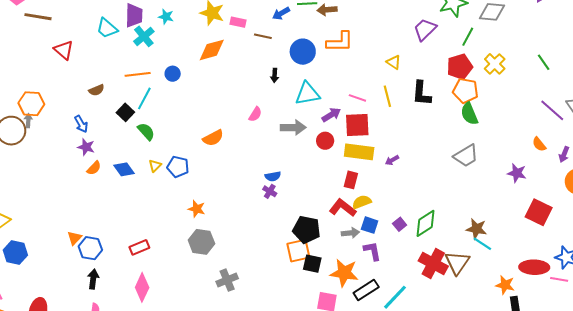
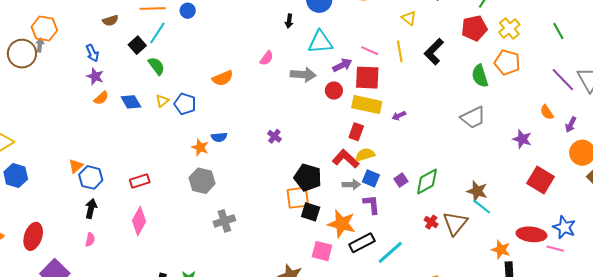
orange pentagon: (465, 91) -> (507, 62), moved
black L-shape: (421, 93) -> (434, 52), turned 36
blue semicircle: (273, 176) -> (219, 137), moved
red cross: (433, 263) -> (431, 222), size x0.5

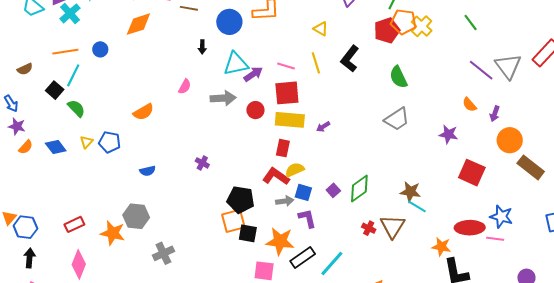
orange pentagon: (507, 62) -> (403, 22), moved
purple arrow: (342, 65) -> (253, 74), moved
orange star: (200, 147) -> (113, 233), moved, size x1.4

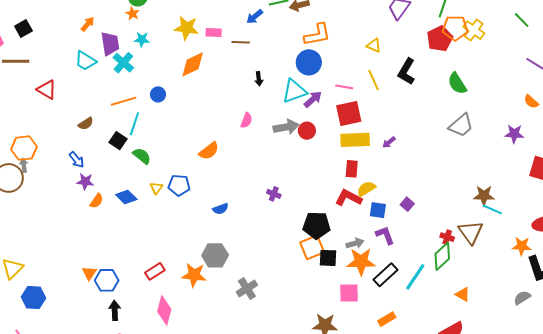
blue circle: (229, 22) -> (309, 62), moved
red circle: (255, 110) -> (307, 131), moved
green diamond: (359, 188) -> (442, 256), moved
gray arrow: (285, 201) -> (355, 243), moved

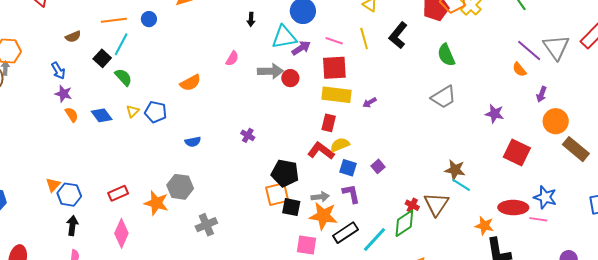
orange semicircle: (531, 102) -> (519, 69), moved
orange semicircle: (97, 201) -> (72, 115), turned -77

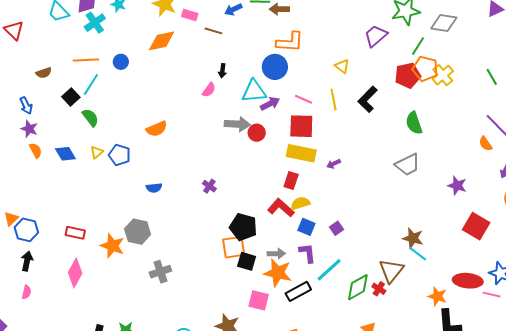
pink semicircle: (232, 58) -> (209, 90), moved
red rectangle: (118, 193) -> (75, 233), turned 30
red cross: (412, 205) -> (379, 289), moved
cyan line: (374, 239) -> (329, 270), moved

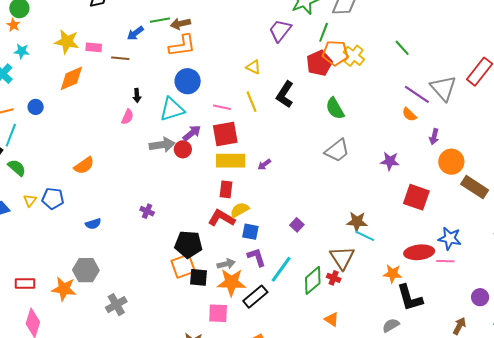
orange L-shape: (290, 42) -> (182, 46), moved
purple arrow: (270, 104) -> (192, 133), moved
purple square: (336, 228) -> (297, 225), moved

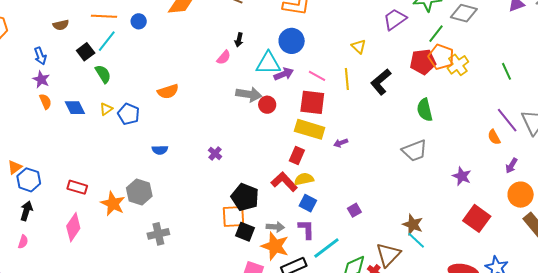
purple arrow: (192, 133) -> (284, 74), moved

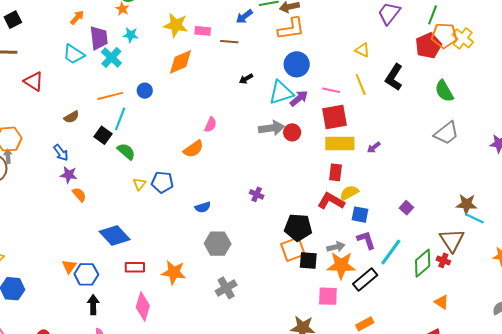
black arrow: (239, 40) -> (246, 79), turned 64
pink semicircle: (224, 57) -> (211, 125), moved
blue diamond: (75, 108) -> (115, 235), moved, size x1.4
gray hexagon: (139, 192) -> (218, 244), moved

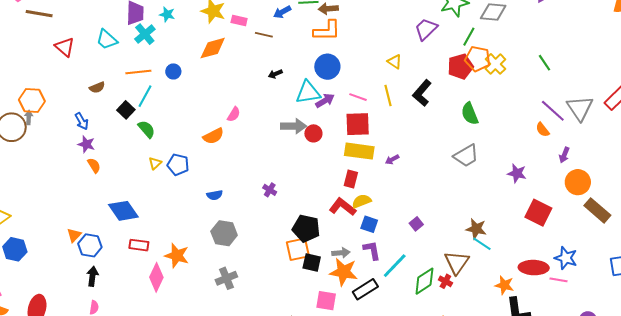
cyan trapezoid: (74, 54) -> (107, 40), moved
pink diamond: (143, 307) -> (156, 277), moved

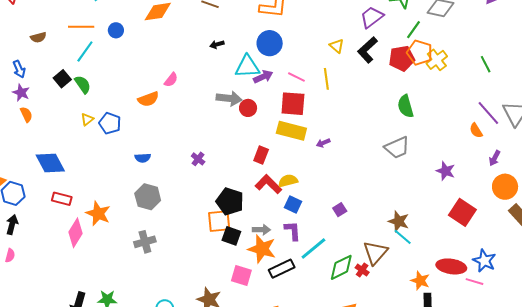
black L-shape: (422, 93) -> (367, 50), moved
black square: (126, 110) -> (62, 79), moved
red rectangle: (351, 179) -> (261, 155), moved

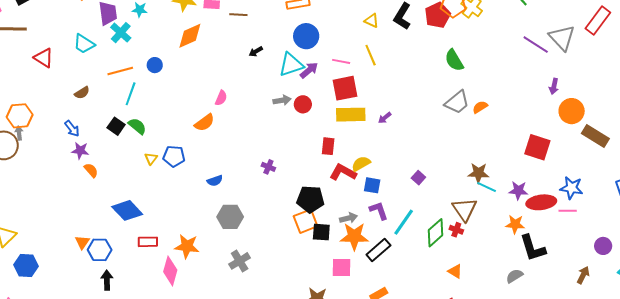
gray arrow: (229, 98) -> (282, 100), size x0.7
orange semicircle: (476, 131) -> (480, 107), moved, turned 105
purple star: (446, 171) -> (518, 190), moved

